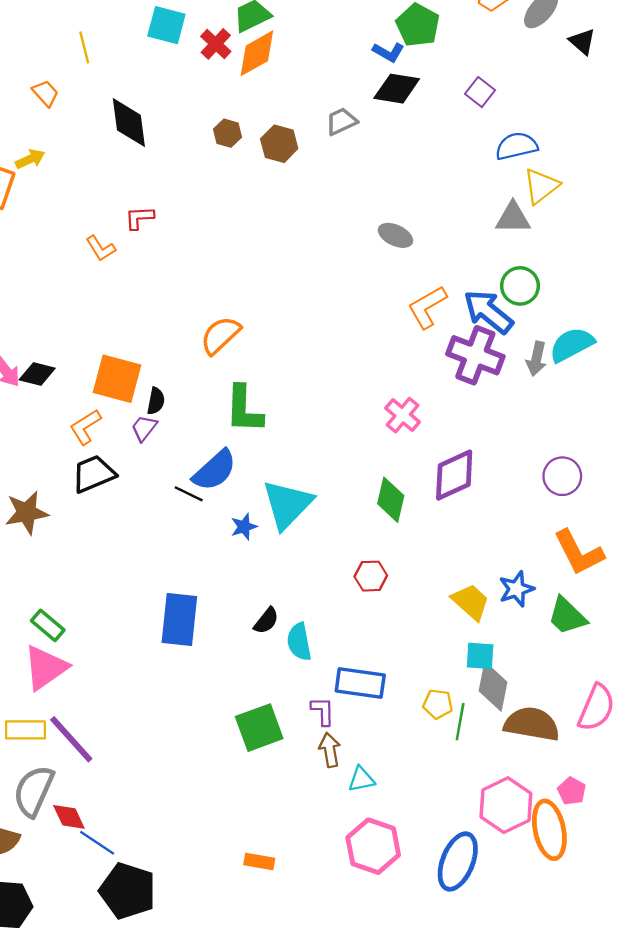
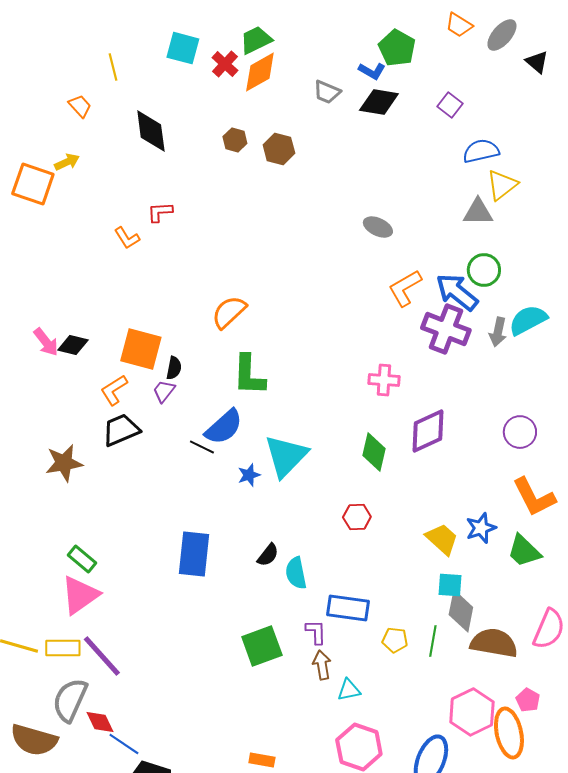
gray trapezoid: (341, 121) -> (327, 92), moved, turned -132
pink cross: (403, 415) -> (384, 380), turned -36
yellow pentagon: (438, 704) -> (395, 640), moved

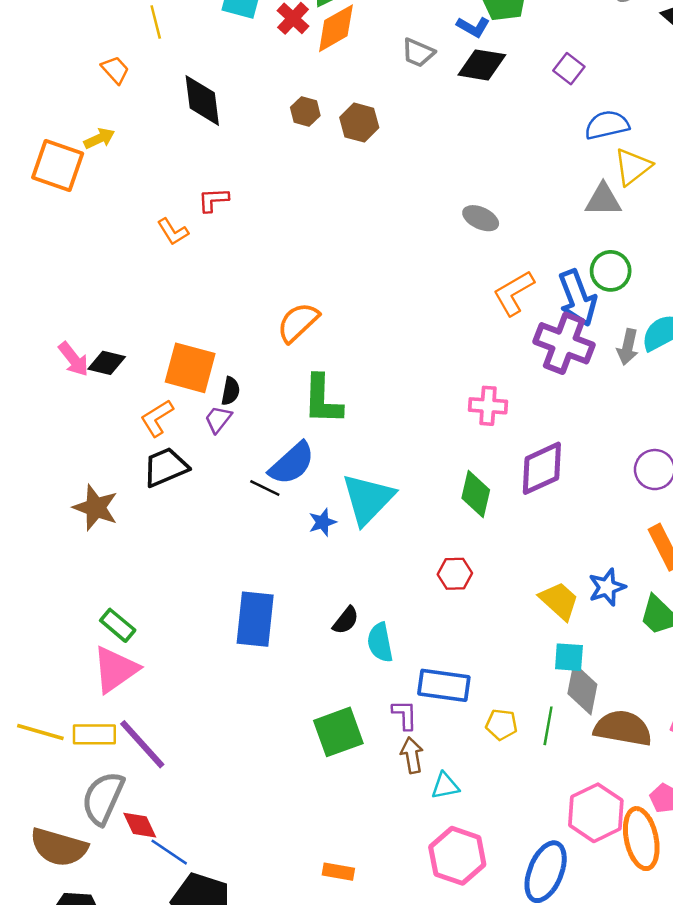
blue arrow: (457, 292) -> (577, 298), turned -150
brown star: (64, 463) -> (96, 508), turned 30

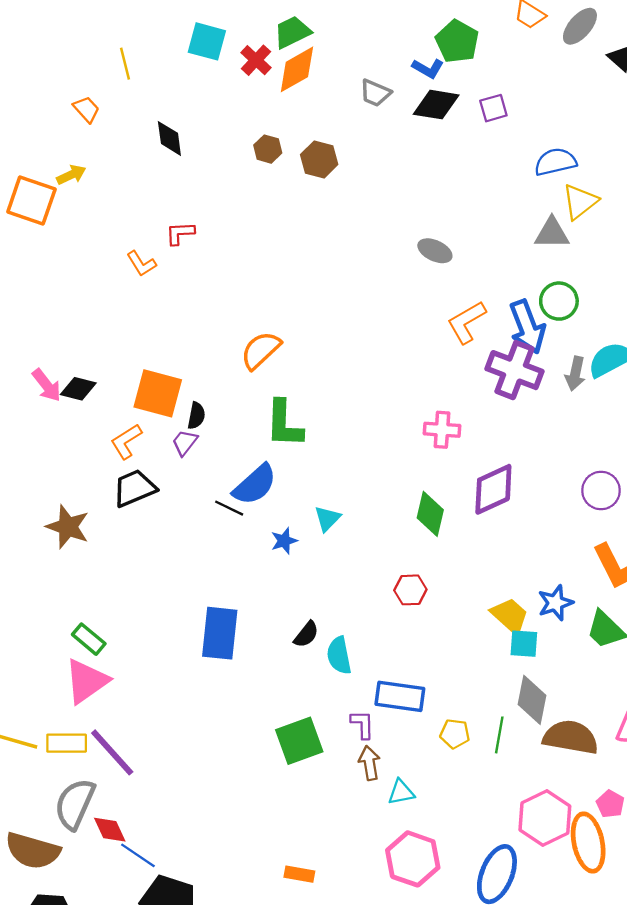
purple square: (569, 69) -> (493, 108), moved, turned 36
black diamond: (202, 100) -> (169, 138), size x0.7
cyan triangle: (368, 499) -> (327, 519), size x0.5
cyan square: (569, 657) -> (524, 644), moved

